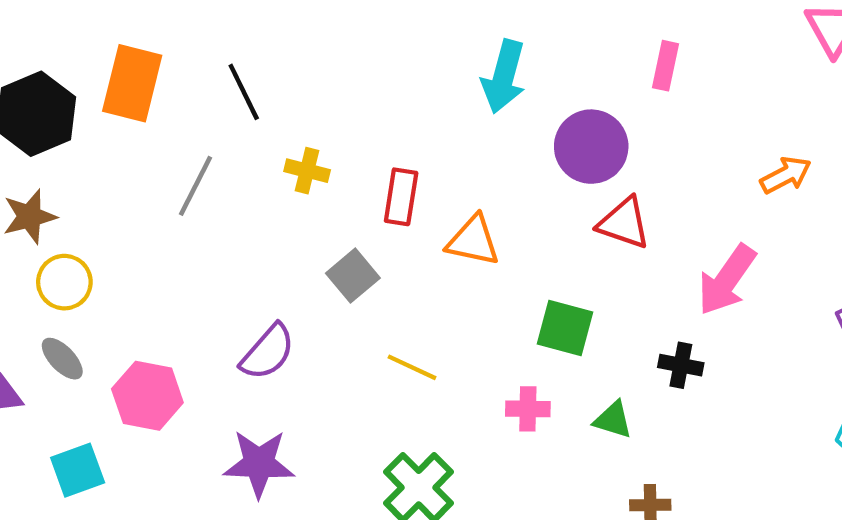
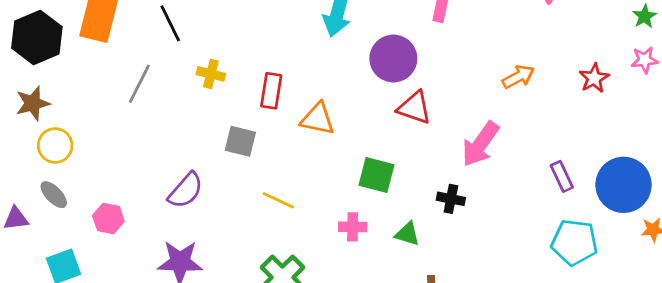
gray square: (353, 276) -> (240, 141), turned -36
pink hexagon: (147, 396) -> (108, 218), size x0.7

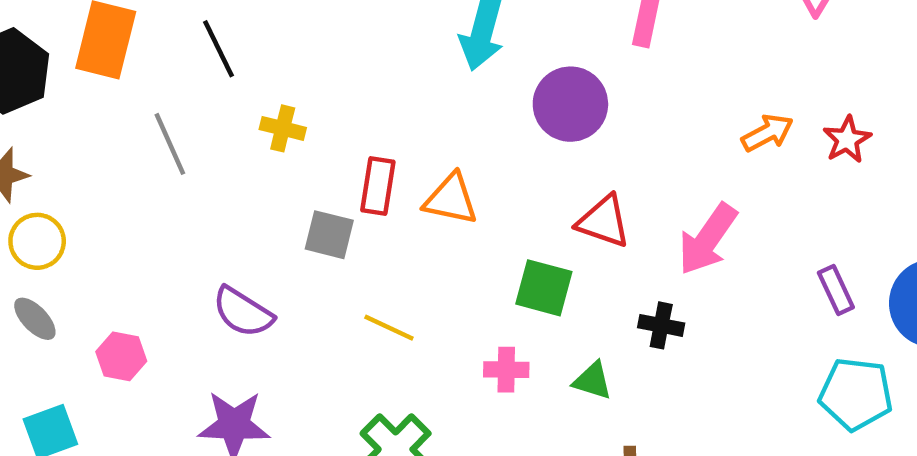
red star: (594, 78) -> (847, 140), moved
gray line: (139, 84) -> (170, 144), turned -51
red rectangle: (271, 91) -> (378, 186), moved
red triangle: (414, 108) -> (604, 221), moved
purple semicircle: (186, 190) -> (243, 312), turned 81

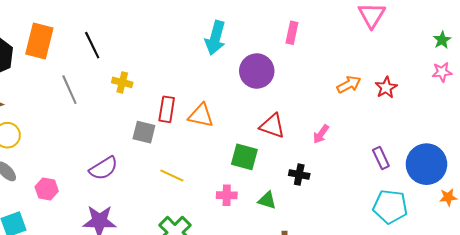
pink arrow: (708, 239) -> (321, 134), size x0.6
purple semicircle: (243, 312) -> (104, 168), turned -64

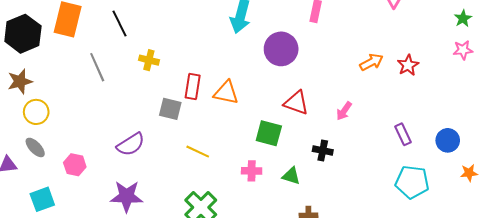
blue circle: (426, 164) -> (448, 140), size x0.6

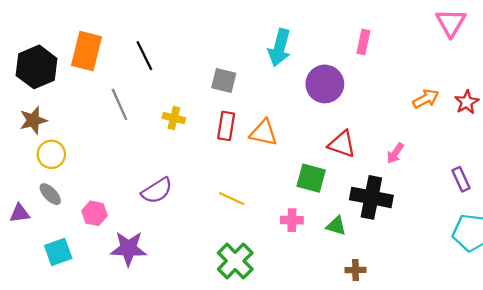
yellow cross: (149, 60) -> (174, 118), moved
gray square: (170, 109) -> (224, 81), moved
black cross: (323, 151) -> (371, 197), size x1.8
purple star: (127, 196) -> (129, 249), moved

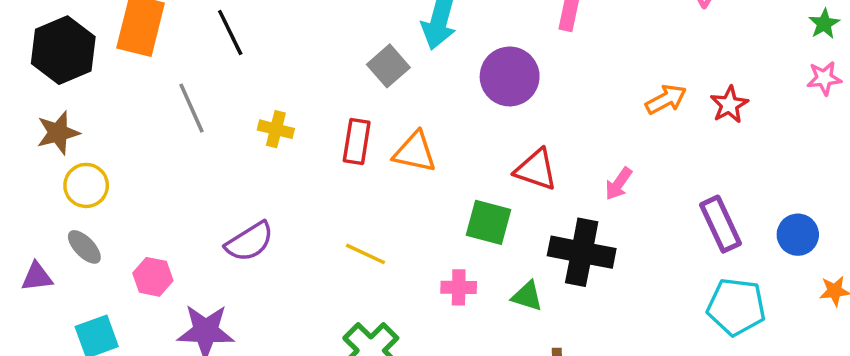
gray square: (224, 81) -> (388, 66), moved, turned 35
purple rectangle: (461, 179) -> (720, 224), size x1.4

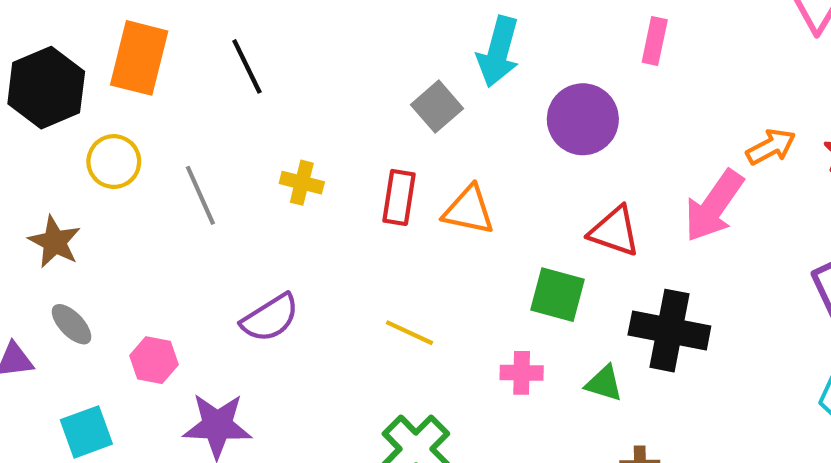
gray line: (192, 108) -> (200, 195), moved
brown star: (58, 133) -> (55, 242), moved, turned -30
pink arrow: (619, 184) -> (714, 206), moved, size x1.8
yellow circle: (86, 185) -> (114, 162), moved

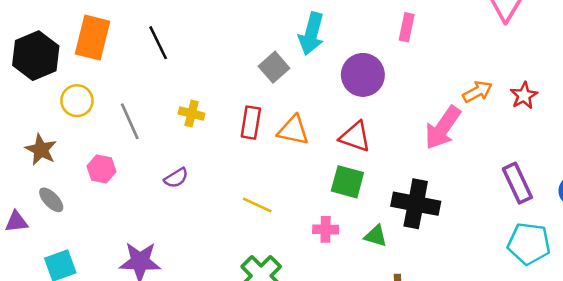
red triangle: (615, 231) -> (355, 137), moved
purple semicircle: (270, 318) -> (176, 178), moved, size x0.7
pink hexagon: (154, 360) -> (101, 169), moved

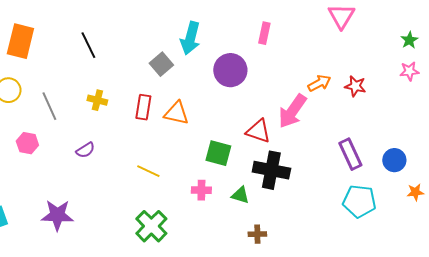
black line: (158, 43) -> (88, 45), moved
red star: (524, 96) -> (355, 86), turned -30
red triangle: (355, 137) -> (258, 131), moved

